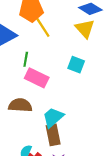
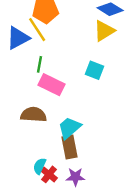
yellow line: (42, 26) -> (37, 30), moved
yellow triangle: (85, 29) -> (104, 31), turned 40

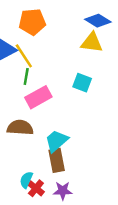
yellow line: (37, 30) -> (24, 56), moved
yellow triangle: (104, 31) -> (92, 43), turned 40
pink rectangle: (51, 85) -> (38, 97), turned -55

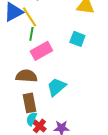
brown rectangle: (57, 160) -> (29, 103), moved

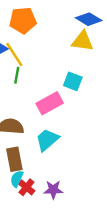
pink rectangle: (41, 51) -> (50, 103), moved

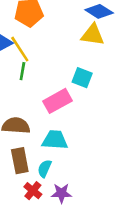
cyan trapezoid: (47, 140) -> (55, 140), turned 45
cyan semicircle: (17, 179) -> (44, 168), moved

